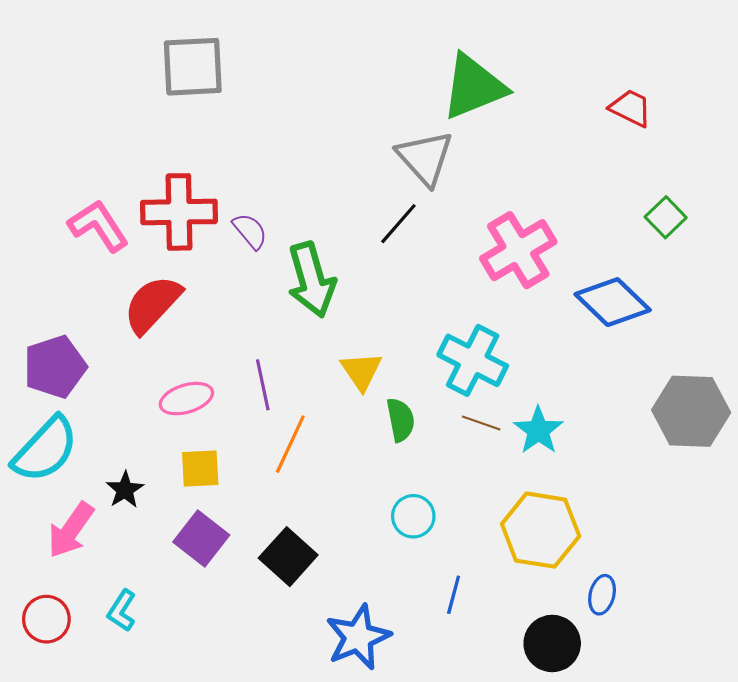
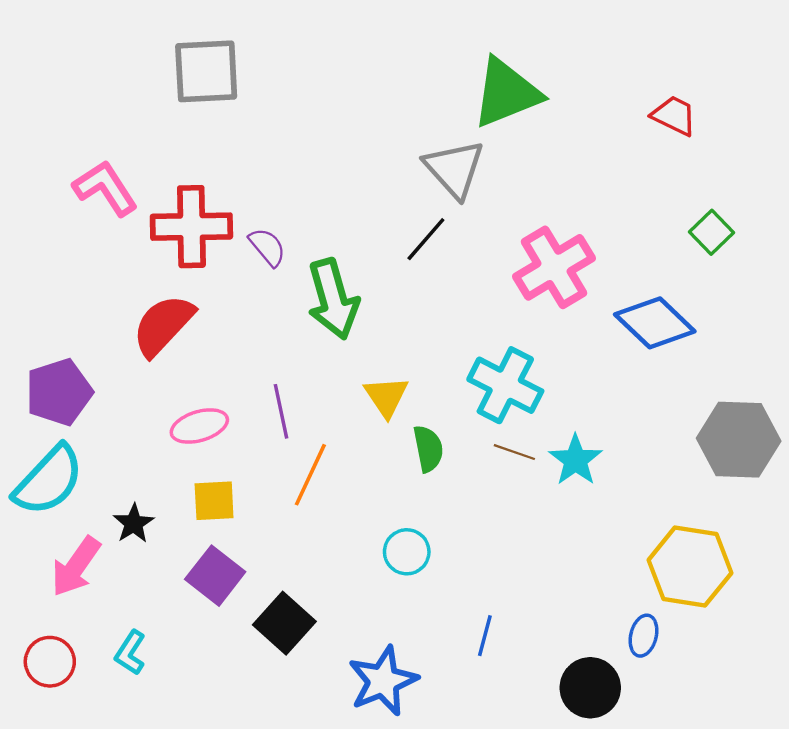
pink L-shape: (98, 226) -> (105, 188), moved
cyan circle: (413, 516) -> (407, 552), moved
yellow hexagon: (541, 530) -> (690, 567), moved
black square: (288, 557) -> (284, 623), moved

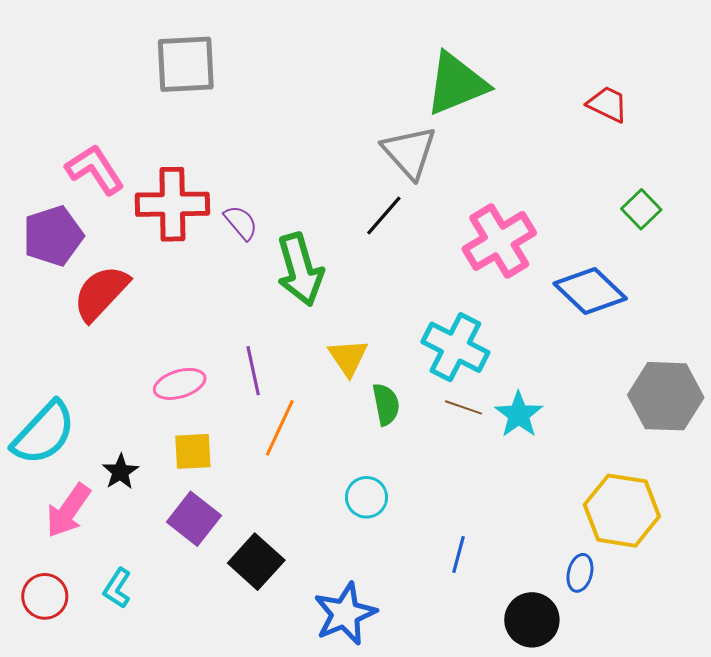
red semicircle: (163, 325) -> (101, 293), moved
purple pentagon: (59, 392) -> (53, 236), moved
blue line: (485, 636) -> (458, 555), moved

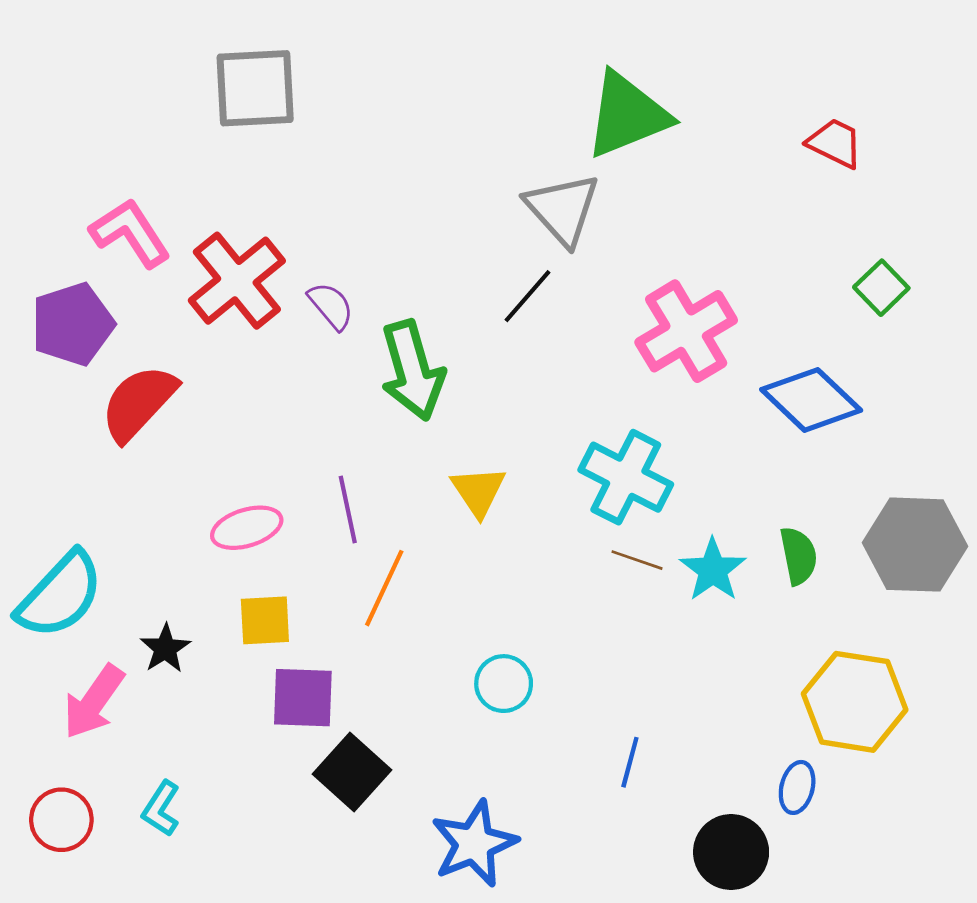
red cross: (172, 204) -> (237, 281), turned -38
green semicircle: (386, 404) -> (798, 556), moved
purple square: (194, 519) -> (303, 698), moved, turned -36

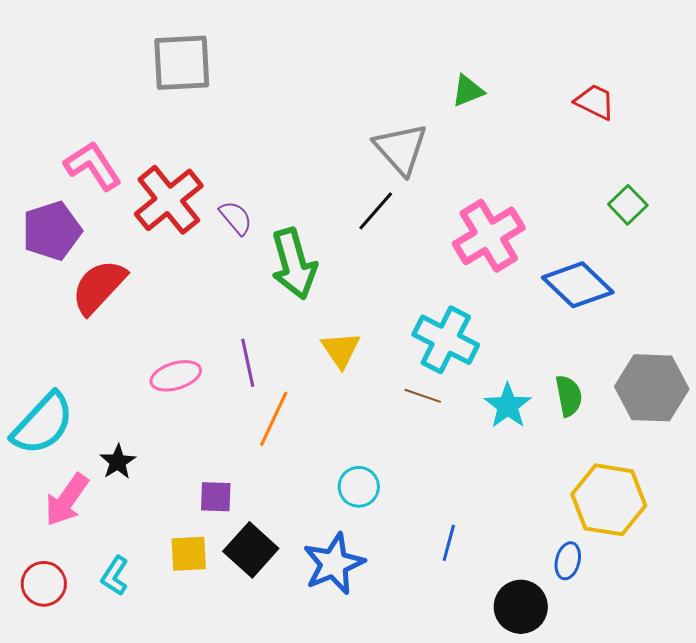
green triangle: (627, 115) -> (468, 91), moved, size x0.5
brown line: (637, 560) -> (423, 396), moved
yellow square: (265, 620) -> (189, 554), moved
purple square: (303, 698) -> (216, 497), size x0.7
blue star: (474, 844) -> (334, 564), moved

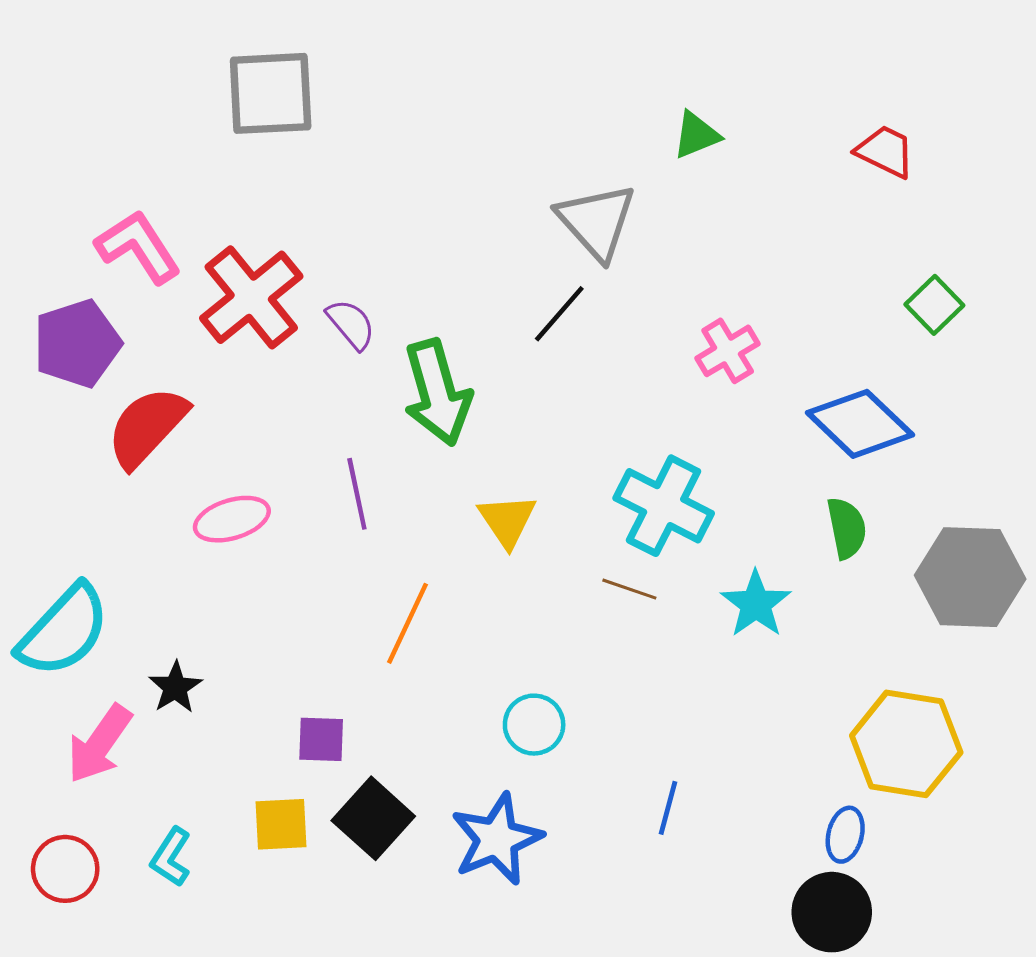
pink cross: (489, 236) -> (728, 351), size x0.6
purple line: (248, 363) -> (357, 494), moved
pink ellipse: (176, 376) -> (232, 519), moved
green semicircle: (569, 396) -> (847, 528), moved
black circle: (521, 607) -> (832, 912), moved

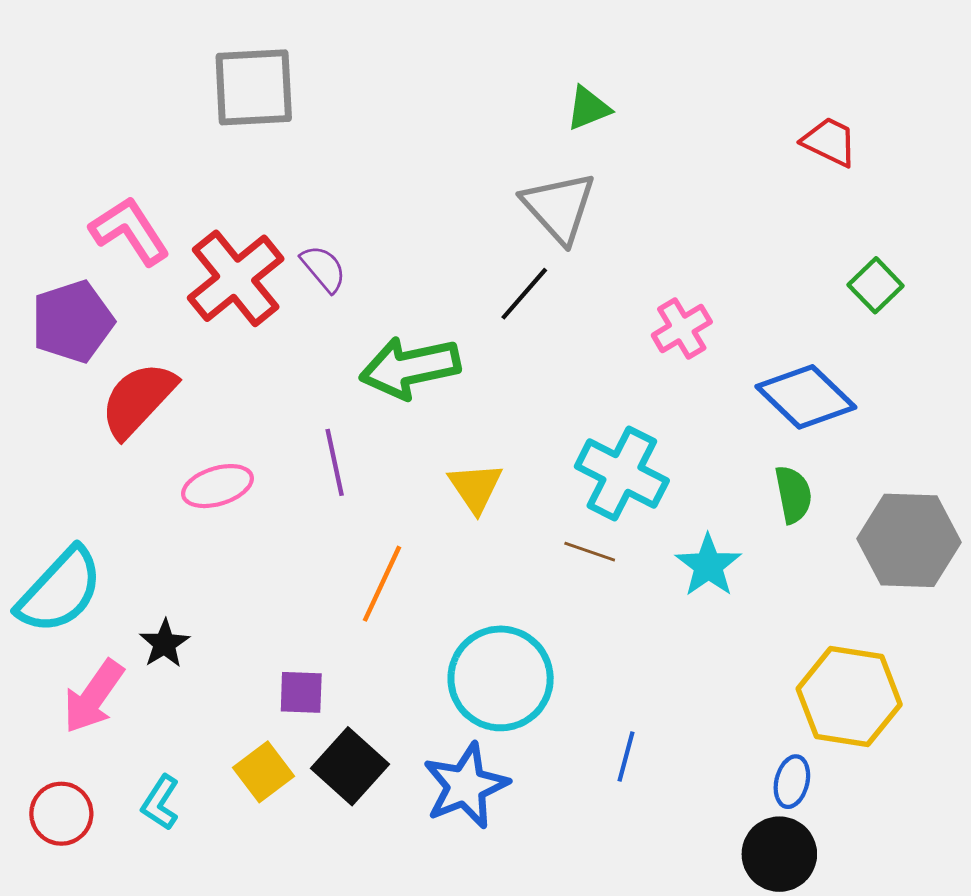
green triangle: (696, 135) -> (588, 108), moved
purple semicircle: (351, 324) -> (323, 269), moved
green arrow: (437, 393) -> (410, 368), turned 94
cyan circle: (534, 725) -> (501, 678), size x1.8
yellow square: (281, 824) -> (264, 772), turned -34

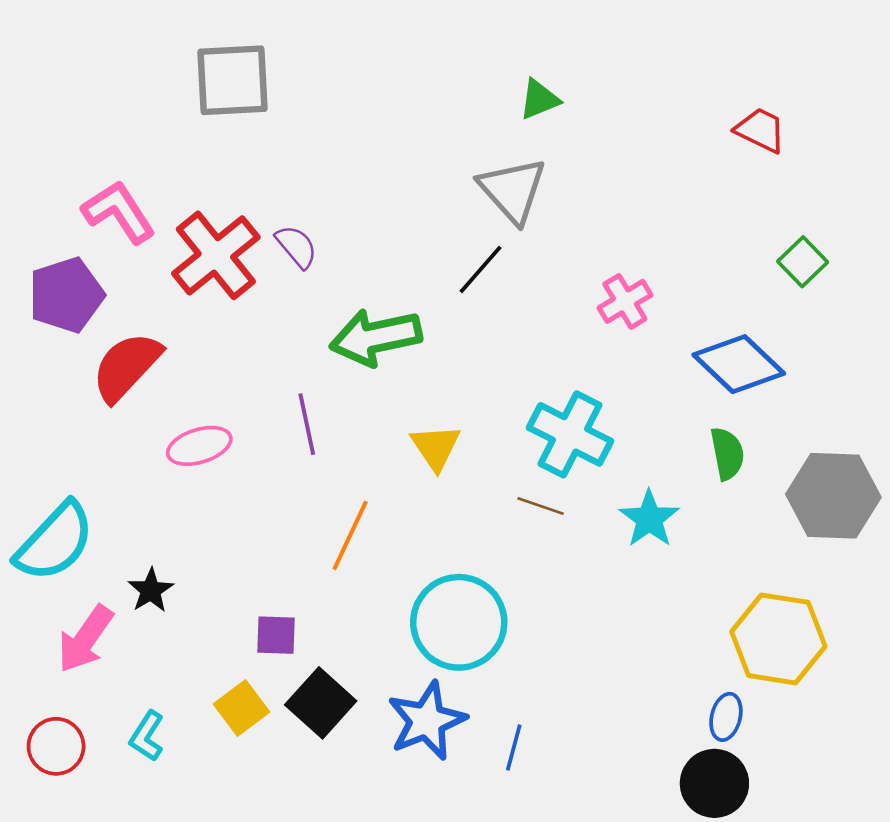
blue line: (626, 757) -> (514, 748), moved

